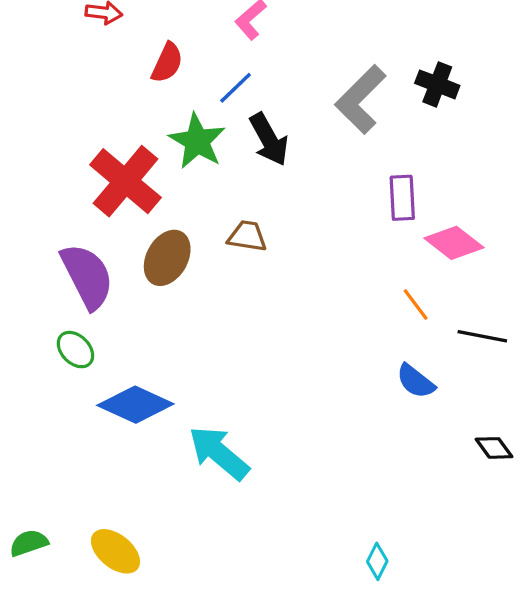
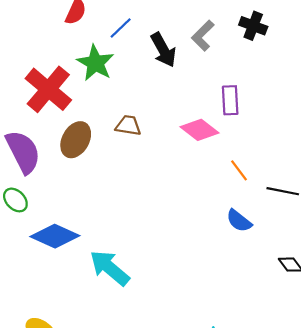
gray L-shape: (361, 99) -> (203, 36), size x0.7
black arrow: (269, 139) -> (163, 50), moved
pink diamond: (454, 243) -> (200, 130), moved

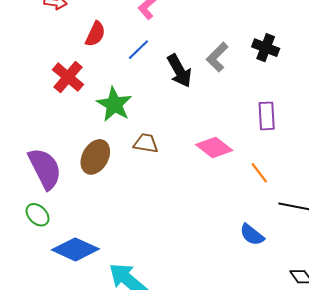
green star: (95, 63) -> (114, 104), moved
red cross: (48, 89) -> (68, 77), moved, size x0.7
purple rectangle: (230, 100) -> (267, 116), moved
orange line: (239, 170) -> (259, 173), moved

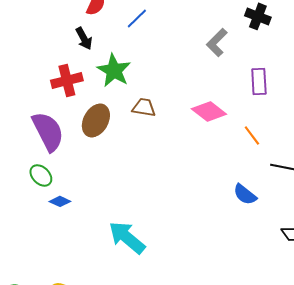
gray L-shape: (217, 57) -> (217, 42), moved
black arrow: (179, 71) -> (84, 38), moved, size x0.7
red cross: (68, 77) -> (67, 80), moved, turned 36
blue diamond: (75, 249) -> (60, 201), moved, size x0.5

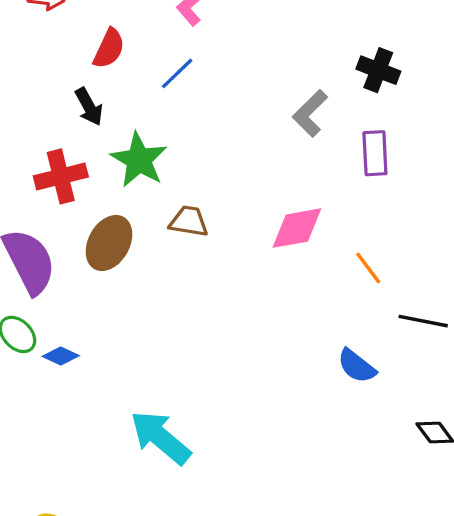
purple rectangle: (259, 81) -> (375, 153), moved
pink diamond: (209, 111) -> (297, 228), turned -48
blue diamond: (60, 201) -> (61, 356), moved

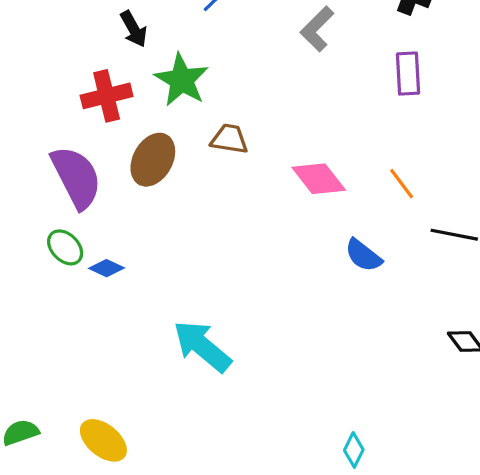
gray L-shape: (310, 113) -> (317, 29), moved
pink diamond: (297, 228) -> (319, 179), moved, turned 62
blue semicircle: (357, 366) -> (363, 255), moved

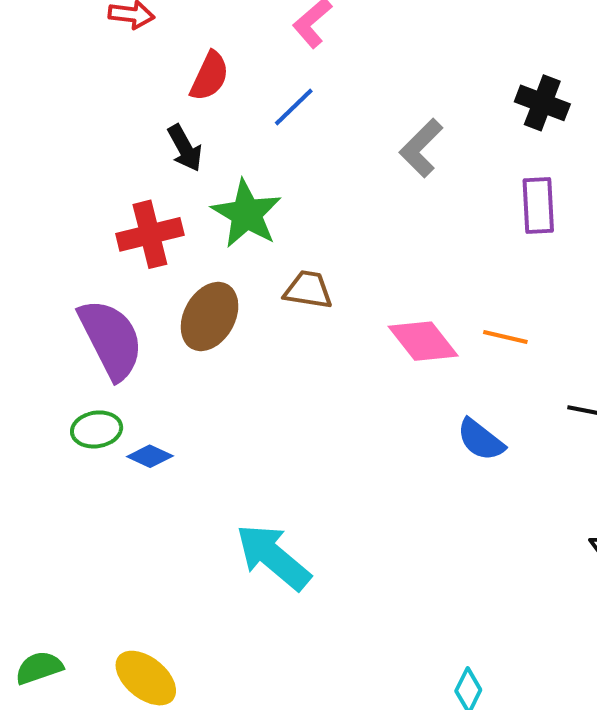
orange line: (402, 184) -> (505, 337), moved, turned -40
green ellipse: (65, 247) -> (97, 429), turned -54

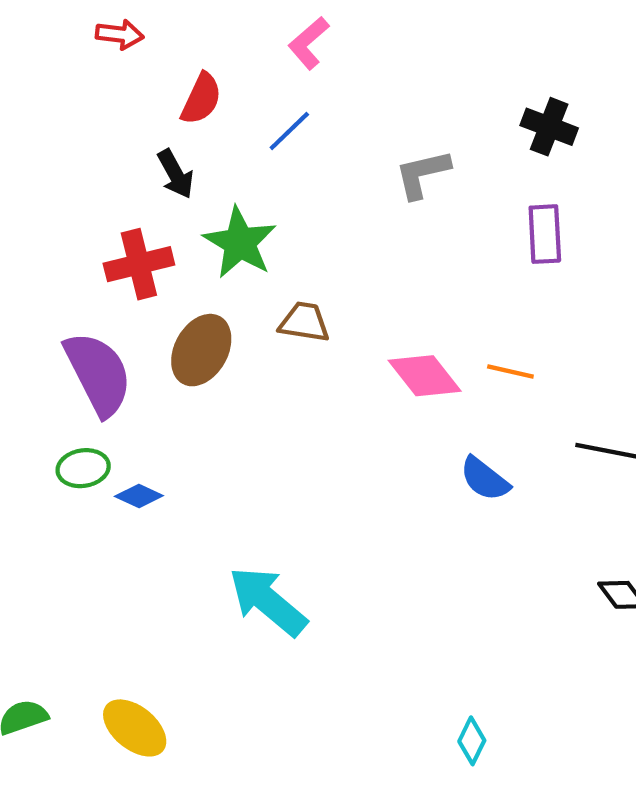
gray L-shape: (421, 148) -> (422, 174), turned 32

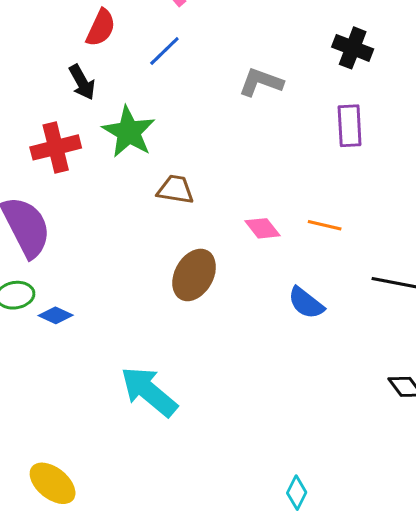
gray L-shape: (422, 174) -> (261, 82), turned 33
brown ellipse: (201, 350) -> (194, 275), moved
pink diamond: (425, 376) -> (262, 228), size x0.7

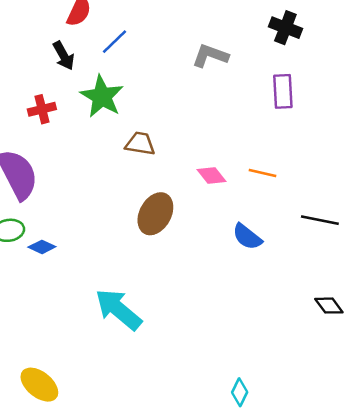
blue line: (164, 51) -> (115, 42), moved
red cross: (56, 147) -> (42, 109), size x0.7

